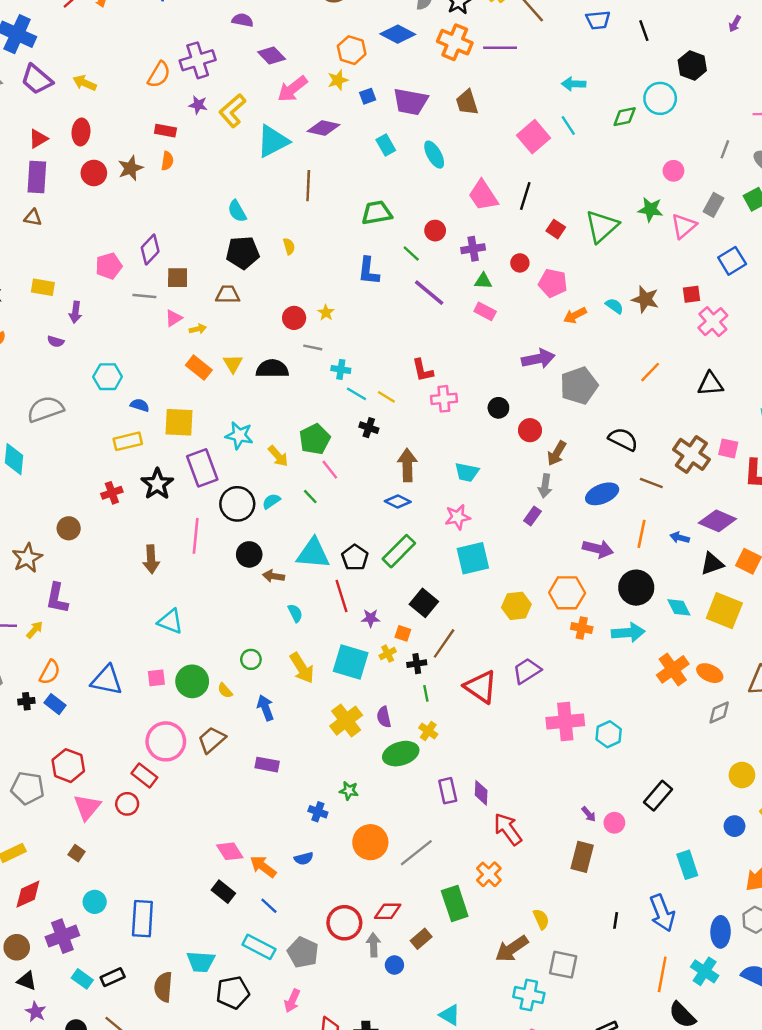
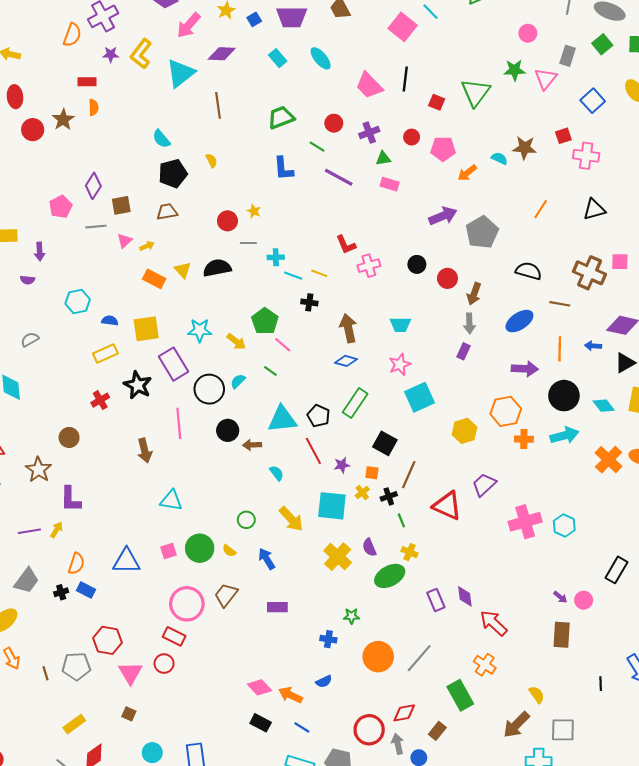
pink cross: (713, 322) -> (586, 156), turned -30
gray semicircle: (45, 409) -> (30, 339), size x0.6

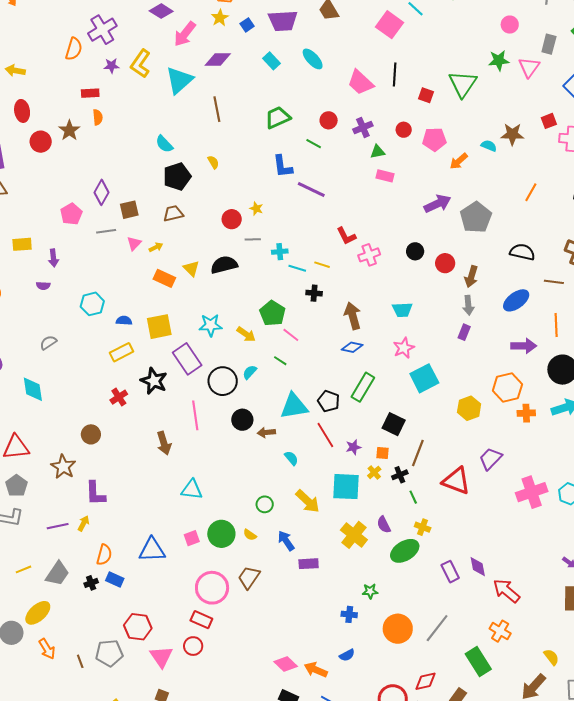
purple line: (339, 177) -> (311, 190), moved
purple rectangle: (277, 607) -> (309, 564), moved

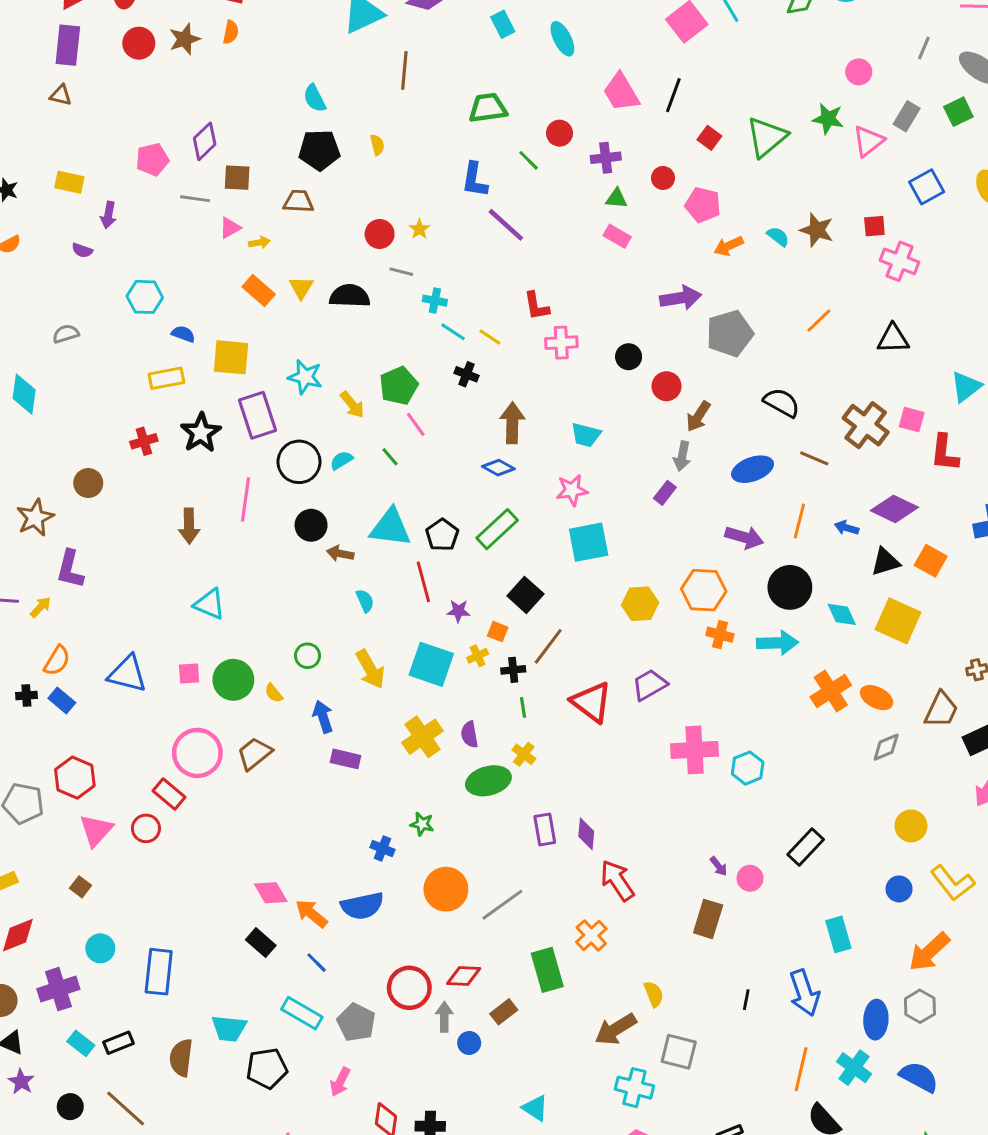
blue semicircle: (347, 655) -> (362, 906), size x1.8

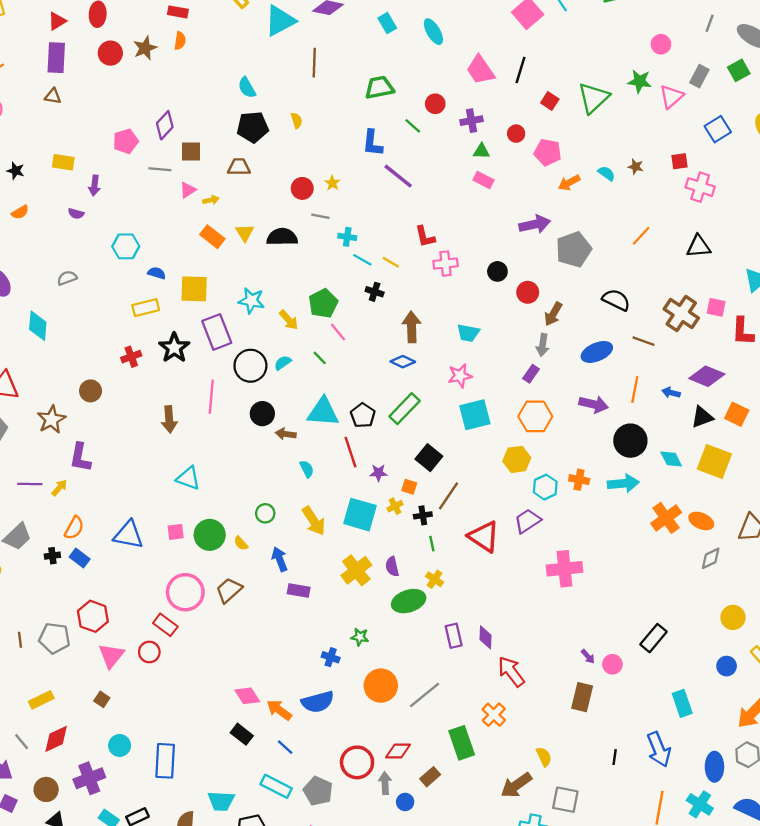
brown star: (817, 230) -> (636, 167), size x0.6
orange hexagon: (704, 590) -> (535, 416), moved
cyan hexagon: (748, 768) -> (545, 487), moved

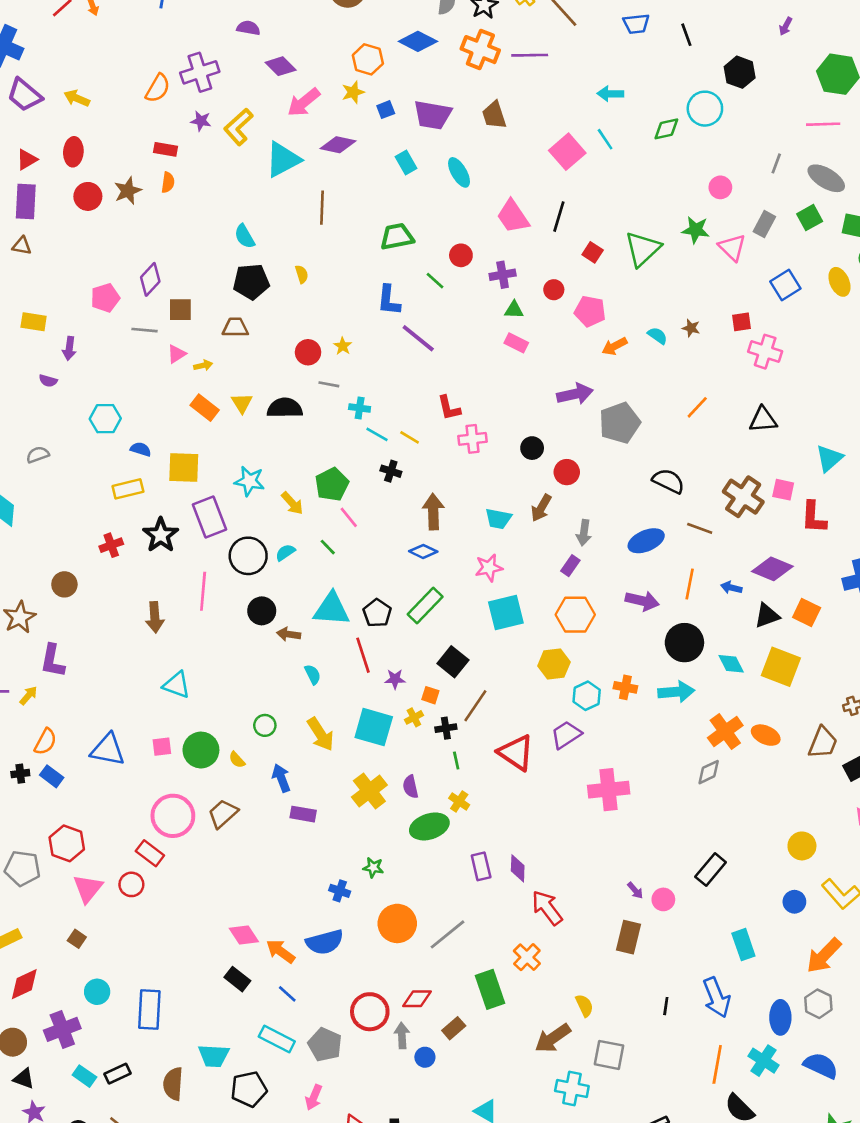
pink triangle: (671, 97) -> (732, 248), turned -35
brown arrow: (553, 314) -> (541, 508), moved
gray diamond: (711, 558) -> (709, 772), moved

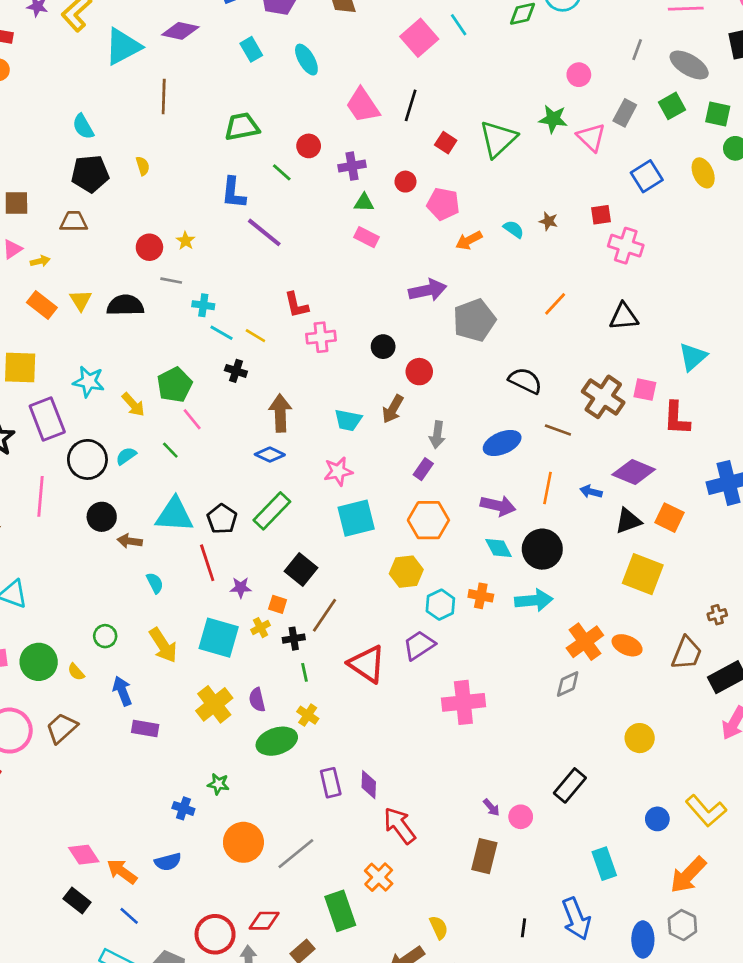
cyan diamond: (731, 664) -> (499, 548), moved
yellow circle: (802, 846) -> (640, 738), moved
blue semicircle: (325, 942) -> (168, 862), size x0.7

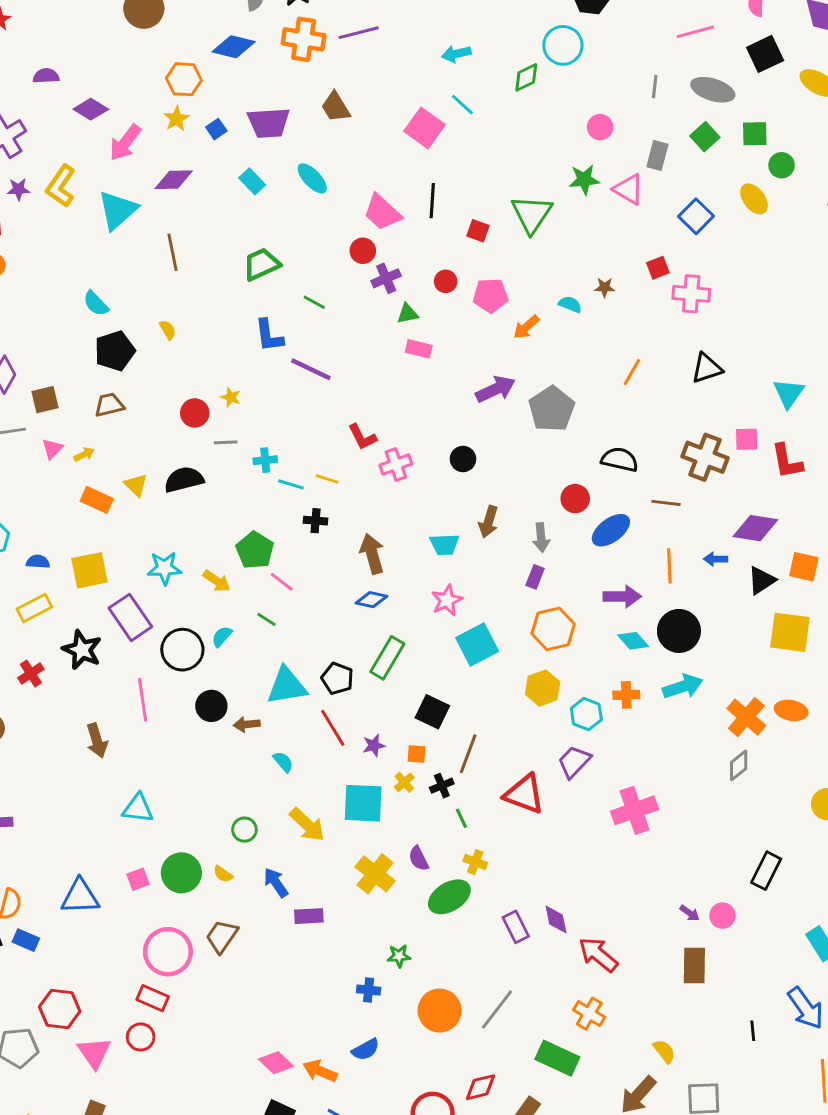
red circle: (309, 146) -> (363, 251), moved
red circle: (419, 372) -> (575, 499), moved
green rectangle: (340, 911) -> (557, 1058), turned -33

